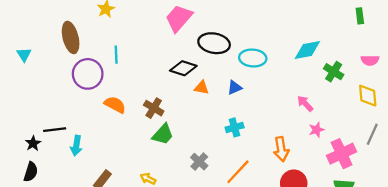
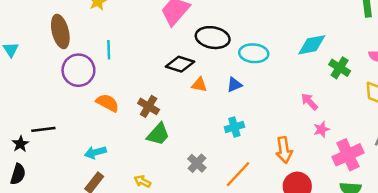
cyan arrow: (76, 146) -> (95, 152), moved, turned 66

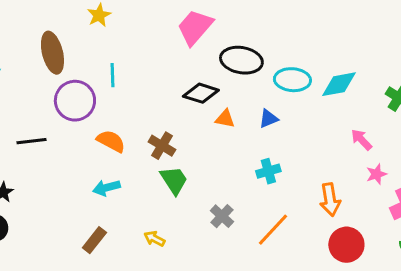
cyan diamond: (312, 45) -> (339, 84), moved
black line: (43, 129) -> (31, 141), moved
green trapezoid: (158, 134) -> (174, 180), turned -75
cyan arrow: (95, 152) -> (106, 188), moved

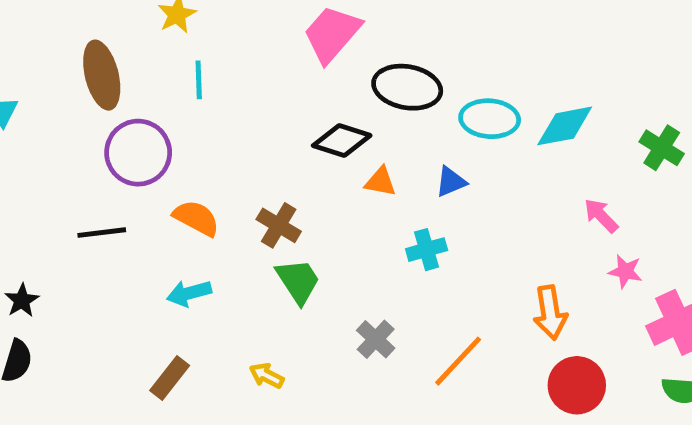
cyan line: (112, 75) -> (199, 80), moved
black line: (31, 141) -> (102, 233), moved
cyan cross: (268, 171) -> (427, 250), moved
pink star: (376, 174) -> (625, 271), turned 30

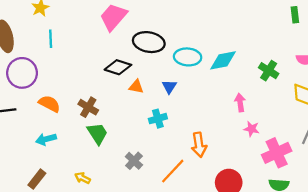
blue triangle: (451, 182) -> (169, 87), turned -35
pink arrow: (601, 216) -> (240, 103), turned 36
orange arrow: (550, 313) -> (199, 145), moved

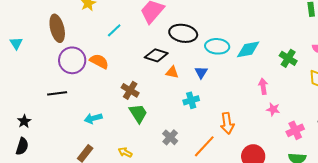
cyan line: (51, 39) -> (114, 30), moved, turned 49
orange semicircle: (49, 104) -> (99, 61), moved
pink cross: (277, 153) -> (295, 130), size x0.7

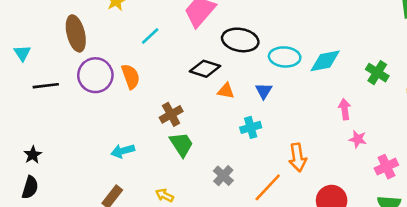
orange semicircle: (99, 61) -> (131, 77), turned 42
brown cross: (130, 90) -> (171, 114), turned 30
black line: (57, 93) -> (46, 86), moved

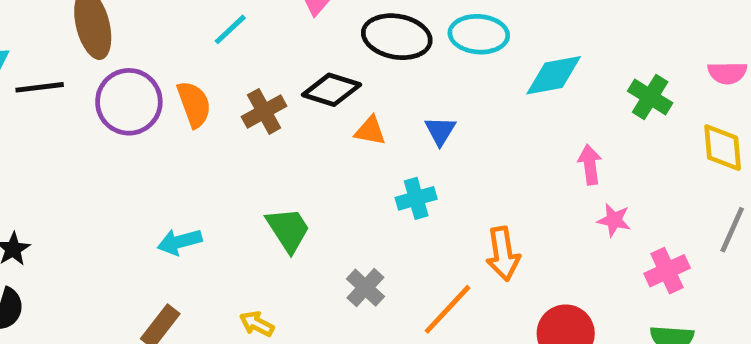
cyan ellipse: (285, 57) -> (479, 34), moved
black line: (46, 86) -> (40, 87), moved
brown cross: (171, 114) -> (264, 111), moved

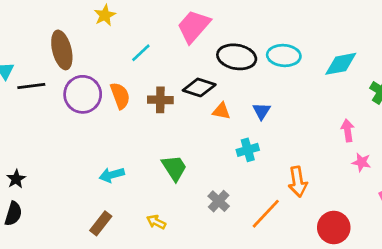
cyan diamond: (554, 75) -> (341, 64), moved
brown cross: (264, 111) -> (160, 100), turned 30

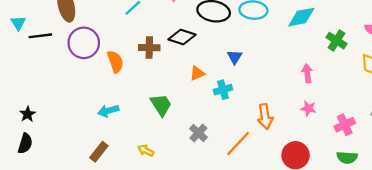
orange semicircle: (120, 96) -> (115, 62), moved
orange triangle: (221, 111) -> (197, 73), moved, turned -35
pink star: (361, 162) -> (308, 108), moved

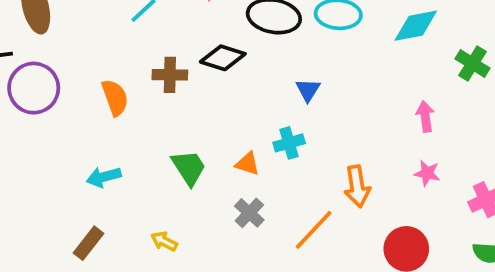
purple circle: (84, 43) -> (34, 88), moved
orange triangle: (197, 73) -> (247, 164), moved, turned 42

